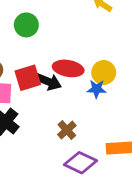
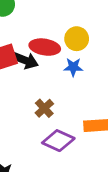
yellow circle: (104, 73) -> (77, 39), moved

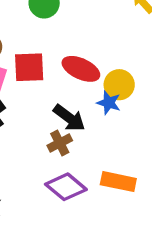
yellow circle: (77, 39) -> (119, 85), moved
black arrow: (25, 60) -> (69, 118), moved

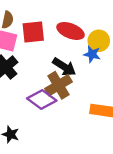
brown cross: (60, 143) -> (58, 85), size x1.5
purple diamond: (66, 187) -> (42, 100), moved

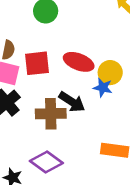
brown cross: (58, 85) -> (51, 114), moved, turned 30
purple diamond: (42, 100) -> (46, 162), moved

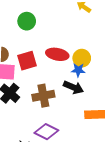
black arrow: (72, 102) -> (73, 87), moved

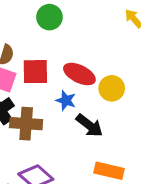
blue star: (78, 70) -> (66, 100), moved
brown cross: (43, 96) -> (26, 124), moved

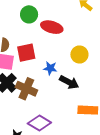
red ellipse: (79, 74) -> (52, 27), moved
brown cross: (26, 124) -> (26, 89), turned 30

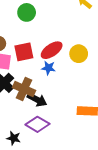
red ellipse: (52, 27) -> (52, 50), moved, turned -50
black arrow: (69, 82) -> (37, 100), moved

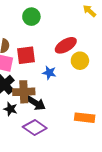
red ellipse: (52, 50) -> (66, 45), moved
brown cross: (24, 89) -> (24, 92), turned -30
black star: (14, 138) -> (10, 109), moved

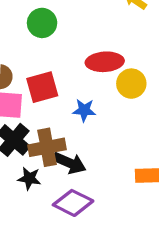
red ellipse: (66, 45) -> (105, 62), turned 35

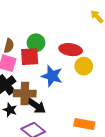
green circle: (42, 23) -> (36, 43), moved
blue star: (84, 110) -> (52, 76), size x1.5

